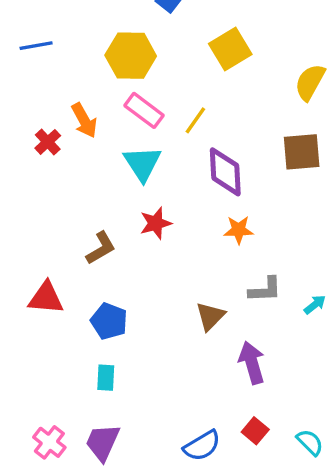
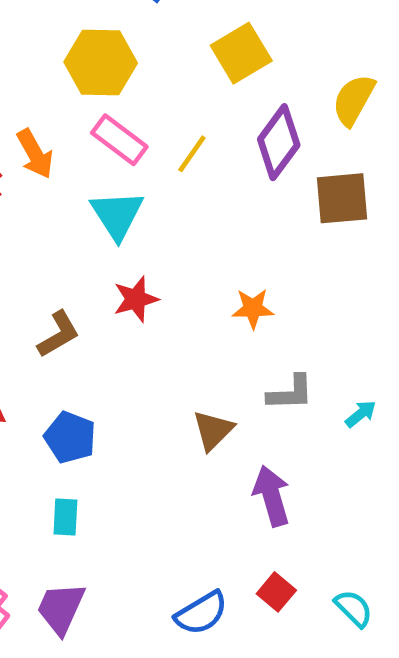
purple diamond: (225, 172) -> (279, 142), moved, turned 39

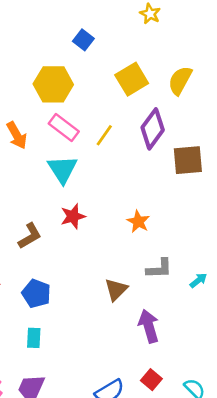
yellow semicircle: (354, 100) -> (180, 80), moved
orange star: (253, 308) -> (138, 222), turned 30

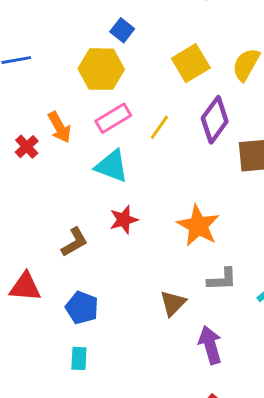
blue square: (83, 40) -> (122, 30), moved
pink rectangle: (64, 127) -> (113, 118), turned -68
cyan triangle: (62, 169) -> (112, 166), turned -36
orange star: (138, 222) -> (198, 226), size x1.6

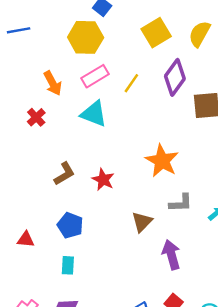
red cross: (27, 147) -> (36, 117), moved
red star: (124, 220) -> (103, 180), moved, turned -30
red triangle: (25, 287) -> (26, 239), moved, size x0.7

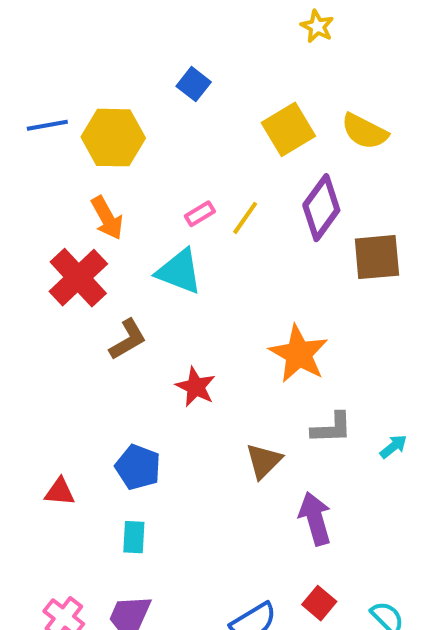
yellow semicircle: (200, 34) -> (365, 131), turned -92
yellow hexagon: (86, 37) -> (113, 138), moved
pink rectangle: (95, 76) -> (200, 214), moved, size x0.6
red cross: (36, 117) -> (78, 278), size x1.8
brown L-shape: (64, 174) -> (128, 339), moved

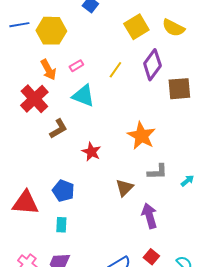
pink rectangle: (200, 214) -> (76, 66), moved
red triangle: (60, 492) -> (25, 203), size x1.8

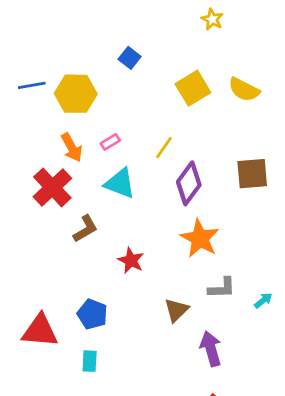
purple diamond: (152, 65) -> (189, 183), moved

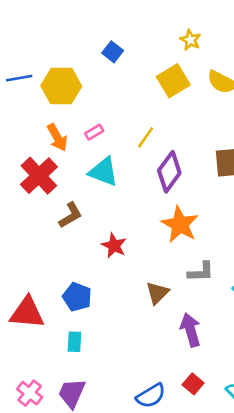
yellow star: (212, 19) -> (190, 40), moved

